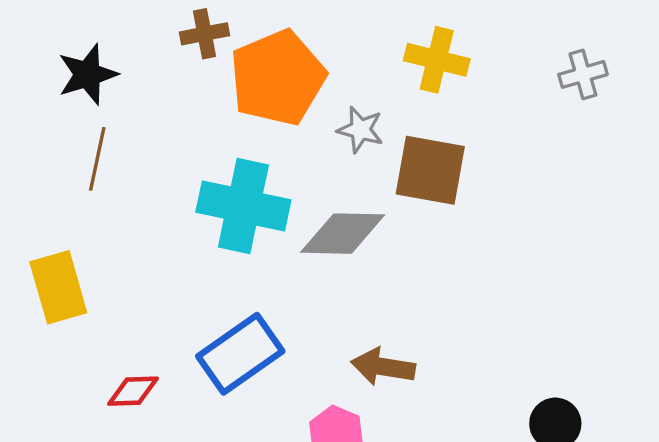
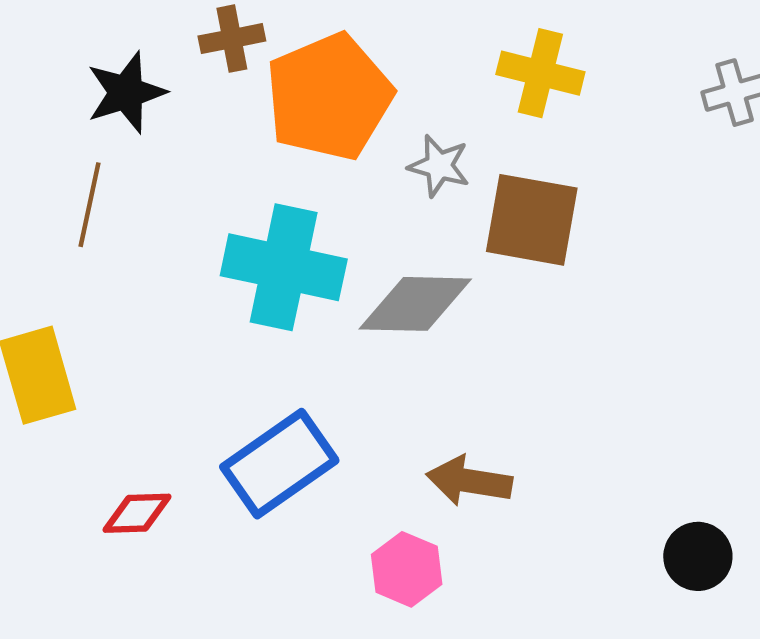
black star: (88, 74) -> (126, 93), moved

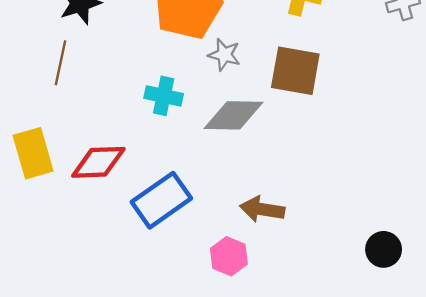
gray star: (439, 166) -> (224, 55), moved
cyan cross: (284, 267) -> (164, 96), size x0.6
red diamond: (137, 513) -> (98, 162), moved, size x1.5

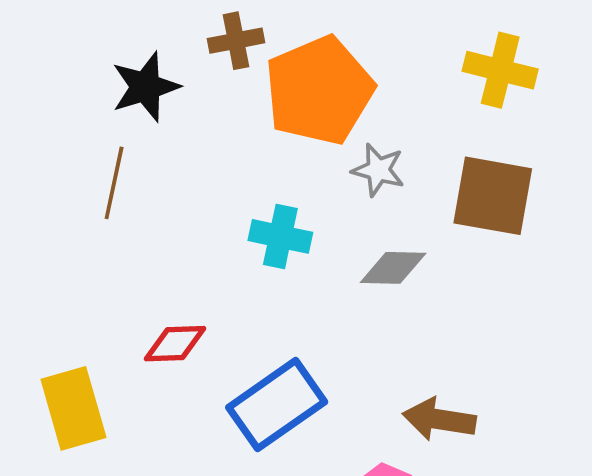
gray diamond: (233, 115) -> (393, 268), size x0.7
yellow rectangle: (33, 153) -> (73, 408), moved
red diamond: (98, 162) -> (175, 344), size x0.7

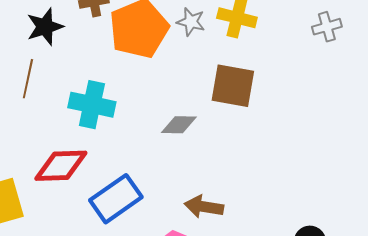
gray star: (378, 170) -> (191, 22), moved
cyan cross: (280, 236) -> (92, 105), moved, size x1.4
red diamond: (175, 344) -> (61, 166), size x1.6

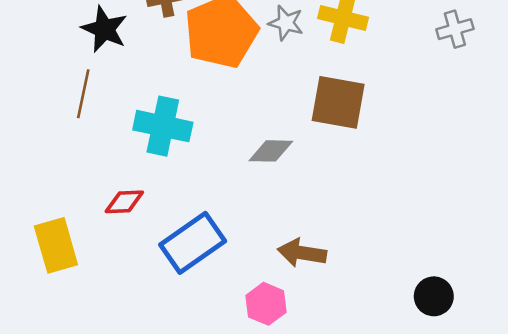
black star: (45, 27) -> (104, 29), turned -30
red diamond: (61, 166) -> (124, 202), size x0.6

